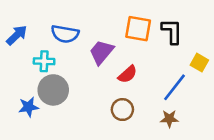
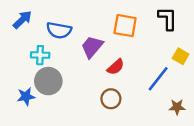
black L-shape: (172, 31) -> (168, 18), moved
blue arrow: (17, 35) -> (22, 20), moved
brown star: (169, 119) -> (177, 107), moved

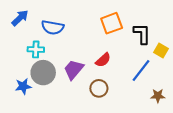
black L-shape: (168, 18) -> (142, 34), moved
orange square: (125, 26) -> (112, 23), turned -30
purple trapezoid: (92, 47) -> (74, 69), moved

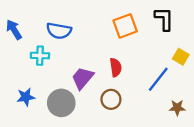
blue arrow: (20, 18) -> (14, 30), moved, turned -78
black L-shape: (142, 34) -> (164, 19), moved
red semicircle: (103, 60) -> (116, 67), turned -56
gray circle: (43, 73) -> (61, 103), moved

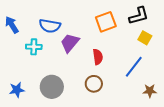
black L-shape: (164, 19) -> (139, 16), turned 75
yellow square: (181, 57) -> (145, 38), moved
purple trapezoid: (83, 78) -> (70, 43), moved
blue star: (26, 97) -> (17, 90), moved

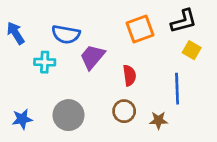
blue line: (134, 67) -> (177, 89), turned -40
brown star: (150, 91) -> (159, 120), moved

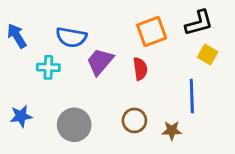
red semicircle: (129, 75) -> (140, 69), moved
blue star: (22, 119) -> (21, 116), moved

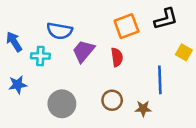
blue arrow: (17, 36) -> (14, 42), moved
yellow square: (208, 54) -> (184, 52), moved
blue star: (21, 116) -> (18, 85), moved

